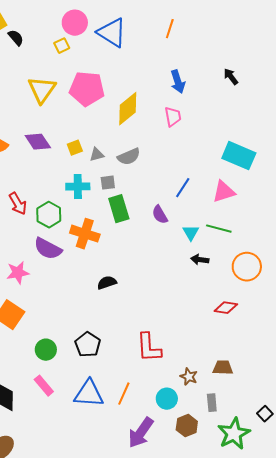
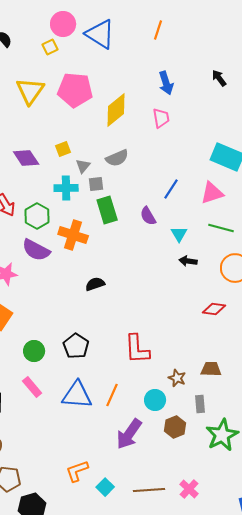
purple diamond: (38, 142) -> (26, 158), moved
gray triangle: (97, 155) -> (83, 166), moved, turned -35
green line: (219, 229) -> (221, 228), moved

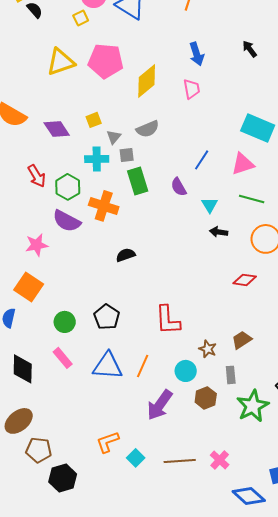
yellow triangle: (30, 91) -> (61, 62), turned 36
brown trapezoid: (211, 369) -> (242, 340), turned -35

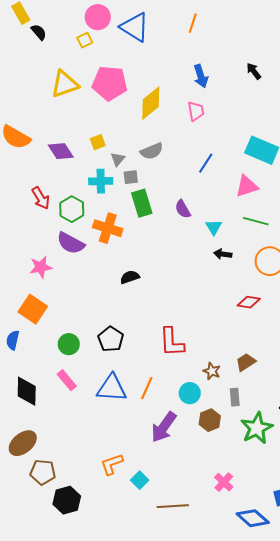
blue line: (202, 160) -> (206, 163), moved
brown line: (180, 461) -> (173, 506), moved

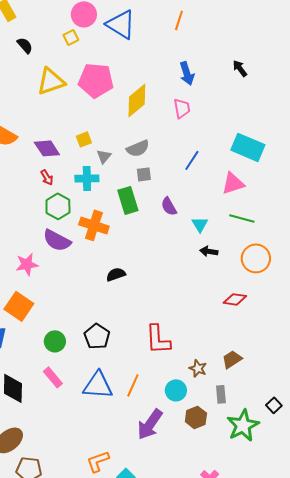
black semicircle: (39, 32) -> (25, 45), moved
gray square: (131, 177) -> (144, 174), moved
red arrow: (41, 198) -> (47, 177), moved, size x0.7

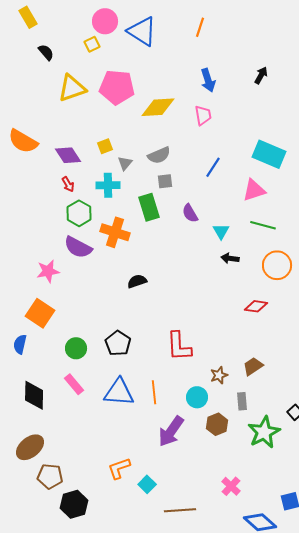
black arrow: (240, 68) -> (261, 75), turned 66
yellow diamond: (137, 100) -> (158, 107), turned 36
brown star: (198, 368) -> (219, 375), turned 30
orange line: (133, 385) -> (154, 392), turned -30

